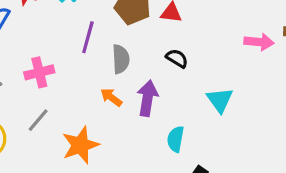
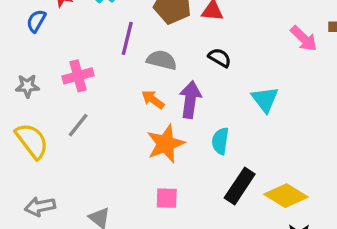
pink arrow: (259, 42) -> (304, 38), turned 40
gray semicircle: (121, 59) -> (162, 60), turned -72
orange star: (80, 145) -> (166, 144), moved

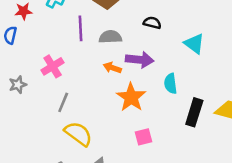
purple arrow: (190, 100) -> (140, 60), turned 104
yellow semicircle: (32, 141) -> (78, 134), moved

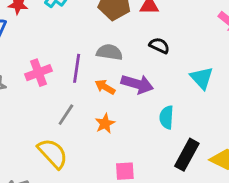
purple line: (81, 28) -> (77, 68), moved
orange star: (131, 97) -> (105, 124), moved, size x0.6
gray line: (63, 102) -> (66, 115), moved

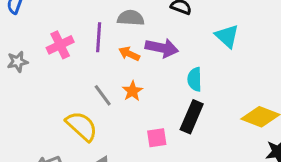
gray line: (66, 115) -> (103, 95), moved, turned -65
black rectangle: (187, 155) -> (192, 117), moved

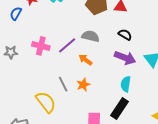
purple line: (99, 37) -> (67, 45), turned 36
pink cross: (60, 45) -> (41, 46), turned 30
purple arrow: (162, 48) -> (125, 58), moved

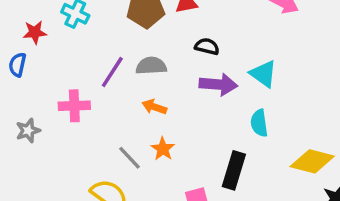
purple line: (67, 45) -> (112, 72), moved
cyan semicircle: (126, 84) -> (259, 123), moved

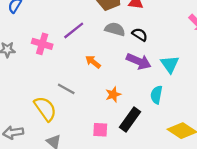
gray semicircle: (151, 66) -> (115, 29), moved
orange star: (163, 149) -> (113, 94), moved
gray line: (129, 158) -> (66, 89), turned -36

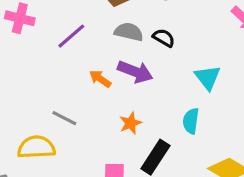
pink cross: (42, 44) -> (20, 18), moved
purple arrow: (139, 61) -> (135, 72), moved
yellow semicircle: (45, 109) -> (36, 147), turned -55

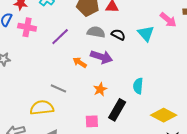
cyan triangle: (208, 77) -> (146, 33), moved

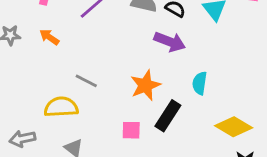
purple arrow: (101, 57) -> (170, 42), moved
orange arrow: (80, 62) -> (49, 37), moved
orange star: (100, 89) -> (145, 85), size x1.5

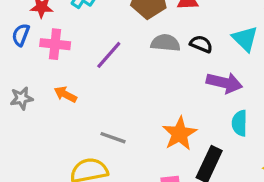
purple arrow: (170, 42) -> (224, 83), moved

